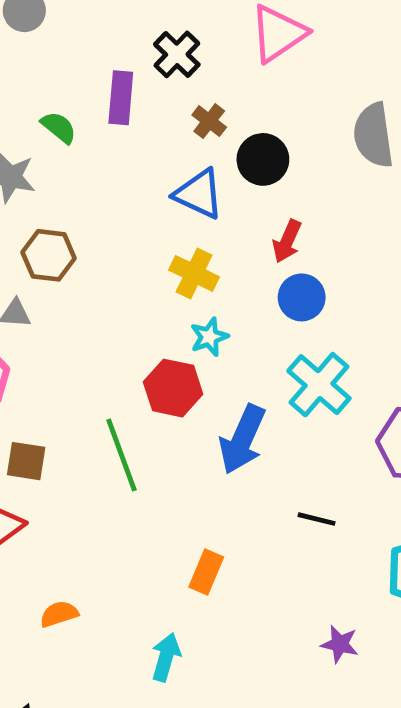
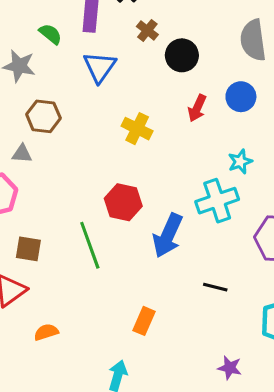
blue triangle: (199, 194) -> (100, 67), moved, turned 40
blue circle: (302, 297) -> (241, 97), moved
cyan star: (209, 337) -> (240, 162), moved
cyan cross: (319, 385) -> (217, 201), turned 30
orange semicircle: (59, 614) -> (46, 332), moved

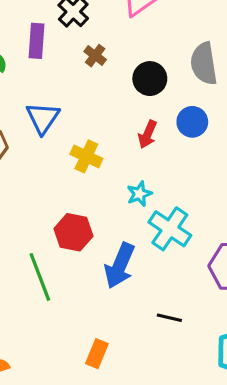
black circle: (182, 55) -> (150, 79), moved
blue triangle: (100, 67) -> (43, 118), moved
cyan star: (240, 162) -> (139, 194), moved
cyan cross: (217, 201) -> (170, 229), turned -36

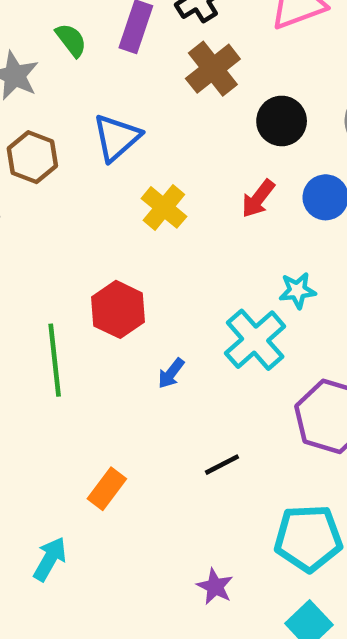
brown cross: (95, 56) -> (213, 69), size x1.6
cyan star: (139, 194) -> (297, 290), moved
blue arrow: (120, 266) -> (171, 373), size x0.5
black line: (169, 318) -> (222, 465), turned -55

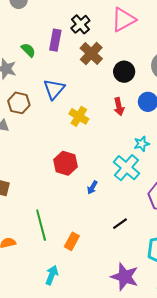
red arrow: (258, 199) -> (119, 107), turned -42
green line: (55, 360) -> (41, 225), moved
purple star: (215, 587) -> (125, 277), size x1.8

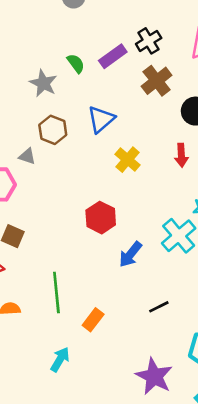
purple rectangle: (55, 40) -> (113, 56), turned 35
blue arrow: (92, 187) -> (130, 254), size x1.5

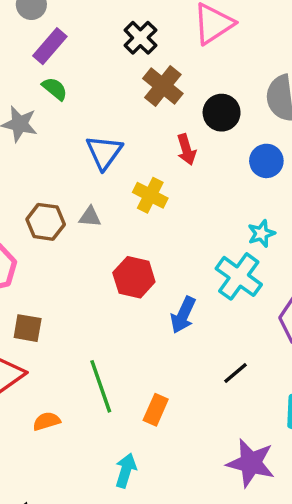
purple rectangle: (113, 56) -> (50, 46), moved
brown hexagon: (53, 130) -> (46, 222), moved
red arrow: (181, 155) -> (186, 150), moved
gray triangle: (27, 156) -> (90, 217), moved

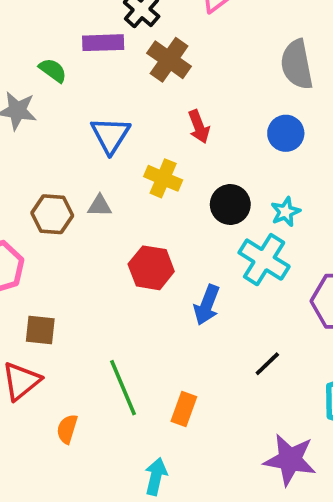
purple rectangle: (50, 46) -> (103, 43), moved, turned 51
black circle: (222, 113) -> (230, 205), moved
orange semicircle: (46, 421) -> (67, 429), turned -52

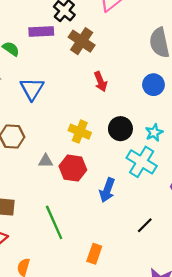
blue triangle: (110, 135) -> (32, 89), moved
yellow cross: (163, 178) -> (80, 132), moved
gray triangle: (100, 206) -> (46, 161), moved
green line: (123, 388) -> (54, 222), moved

